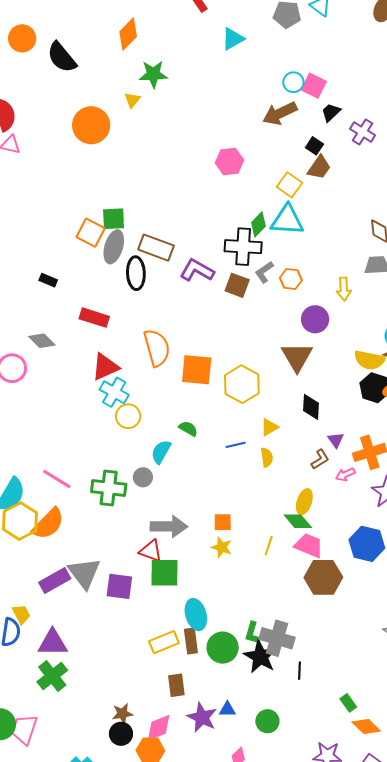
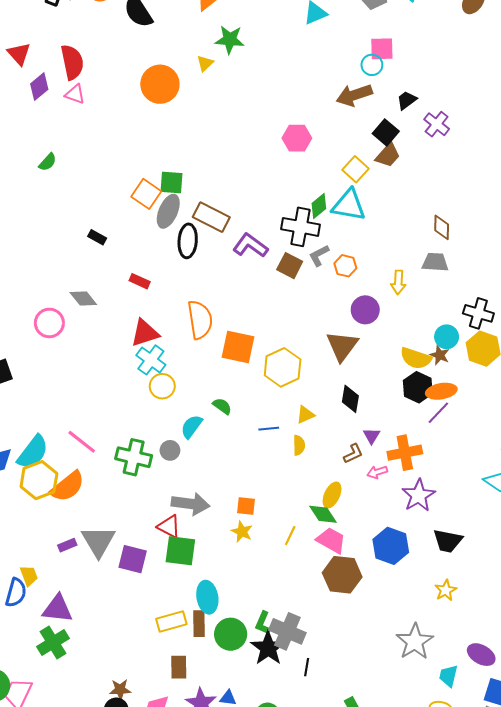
pink square: (314, 86) -> (382, 49), moved, turned -35
black square: (314, 146) -> (386, 132), size x1.4
red rectangle: (94, 318) -> (140, 281), size x0.7
purple rectangle: (55, 580) -> (67, 545), size x0.6

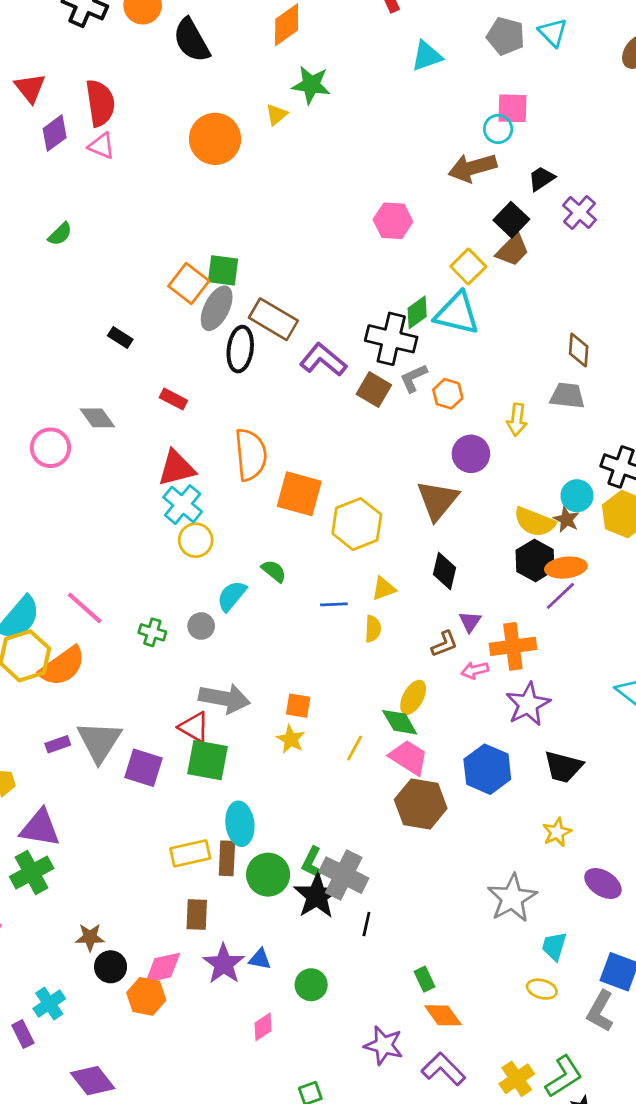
green cross: (134, 457) -> (152, 632), size x0.6
purple ellipse: (481, 655) -> (603, 883), moved
brown star: (120, 690) -> (90, 937), moved

